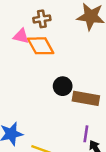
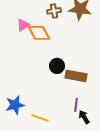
brown cross: (42, 19) -> (54, 11), moved
pink triangle: (21, 36) -> (23, 25), turned -48

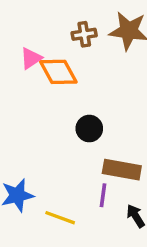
brown rectangle: (76, 76) -> (122, 170), moved
purple line: (76, 105) -> (103, 195), moved

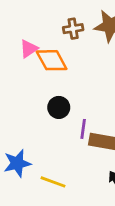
black circle: (89, 129) -> (59, 107), moved
purple line: (103, 195) -> (83, 129), moved

